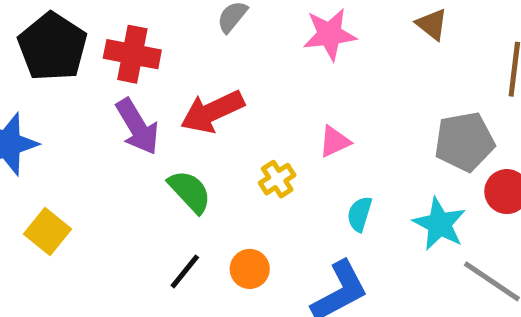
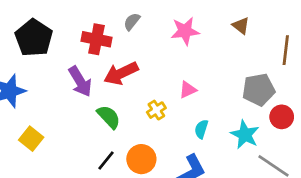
red cross: (132, 54) -> (96, 39), moved
orange circle: (250, 269) -> (141, 159), size x1.4

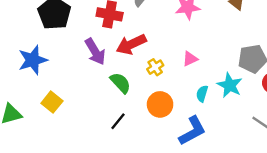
yellow cross: (156, 110) -> (155, 67), moved
cyan star: (245, 135) -> (230, 85), moved
orange circle: (141, 159) -> (160, 104), moved

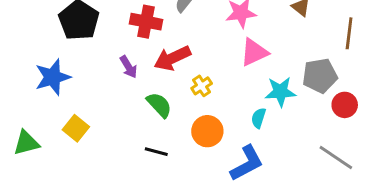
purple arrow: (95, 52) -> (129, 67), size x0.7
pink triangle: (190, 59) -> (254, 52), moved, size x1.5
cyan star: (230, 85) -> (280, 92), moved, turned -30
black line: (118, 121) -> (156, 152), turned 66

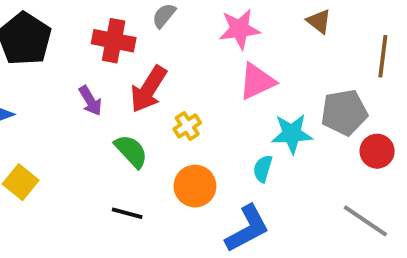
red arrow: (172, 58) -> (148, 89), turned -33

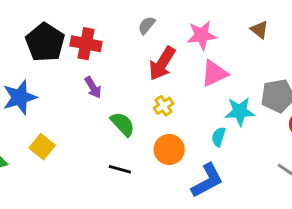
red cross: (114, 41) -> (86, 44), moved
red arrow: (148, 89) -> (162, 63), moved

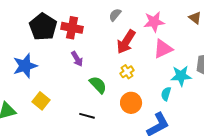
black line: (120, 169) -> (87, 116), moved

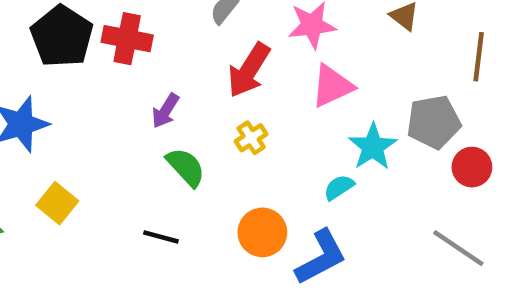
purple arrow: (77, 59) -> (165, 111), moved, turned 63
cyan star: (181, 76) -> (373, 147), turned -30
cyan semicircle: (166, 94) -> (339, 187), turned 40
orange circle: (131, 103) -> (262, 232), moved

